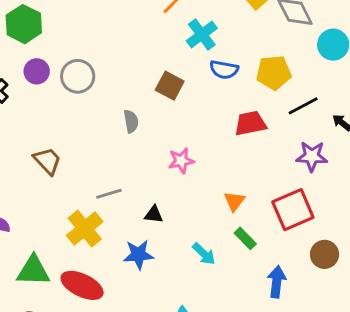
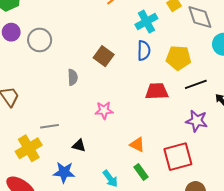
cyan cross: (202, 34) -> (146, 22), moved
blue semicircle: (224, 70) -> (144, 50), turned -108
orange triangle: (234, 201) -> (137, 145), turned -49

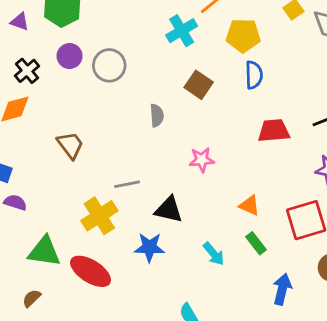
cyan cross: (146, 22) -> (182, 31), moved
yellow pentagon: (178, 58) -> (243, 36), moved
black triangle: (79, 146) -> (169, 210), size x1.5

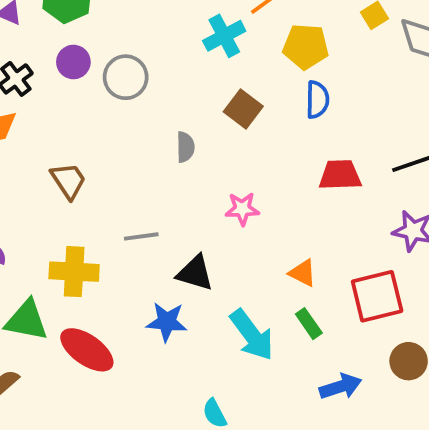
yellow cross: (99, 216) -> (74, 272), moved, turned 33
cyan arrow: (214, 254) -> (252, 335), size x1.6
blue arrow: (282, 289) -> (340, 387), turned 56

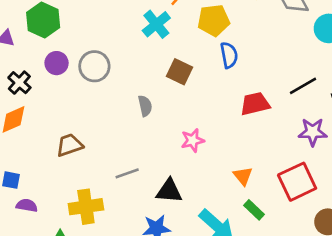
brown trapezoid: (68, 181) -> (69, 145), turned -64
orange triangle: (303, 273) -> (243, 176), turned 35

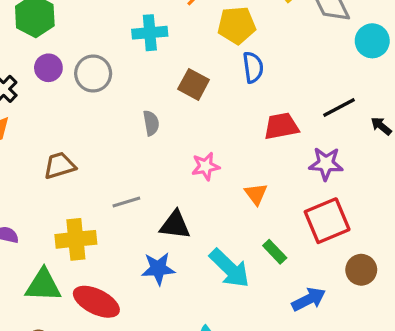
cyan cross: (156, 24) -> (150, 33), moved, turned 32
purple star: (313, 132) -> (326, 164), moved
orange triangle: (243, 176) -> (256, 194), moved

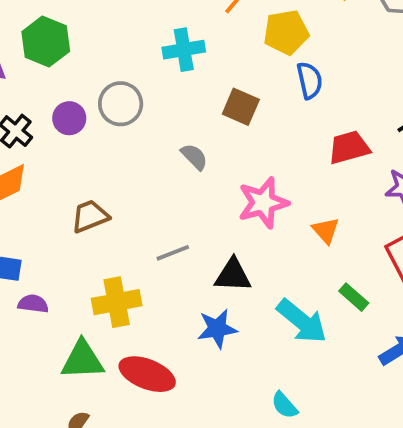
purple circle: (48, 68) -> (69, 118), moved
gray semicircle: (151, 123) -> (194, 157), turned -30
pink star: (206, 166) -> (263, 203), size x1.5

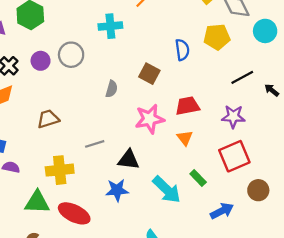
yellow pentagon: (286, 32) -> (217, 37), moved
brown square: (241, 107) -> (149, 74), moved
red trapezoid: (349, 147) -> (188, 106), moved
gray semicircle: (194, 157) -> (112, 89), turned 56

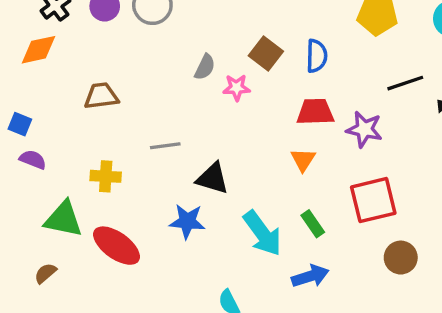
blue semicircle: (182, 50) -> (317, 56), moved
purple star: (233, 117) -> (364, 129), moved
pink star: (150, 119) -> (236, 88), moved, size x0.6
yellow cross: (60, 170) -> (106, 176), size x0.7
blue arrow: (222, 211) -> (310, 276), moved

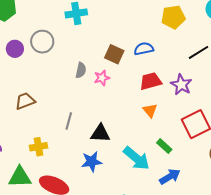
blue semicircle: (317, 56) -> (144, 49), turned -90
purple star: (364, 129) -> (181, 85), turned 30
gray line: (165, 146) -> (69, 121), turned -54

